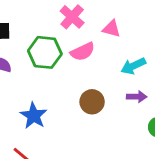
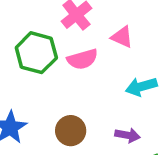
purple arrow: (137, 97) -> (127, 135), moved
brown circle: (92, 102) -> (71, 131), moved

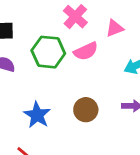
pink triangle: (122, 37) -> (115, 28), turned -36

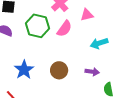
pink semicircle: (86, 51) -> (64, 29), turned -36

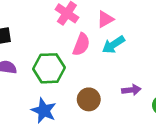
green hexagon: (38, 26) -> (49, 68), moved
cyan arrow: (99, 43) -> (113, 45), moved

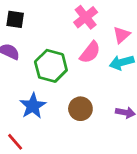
pink triangle: (105, 19) -> (122, 35), turned -30

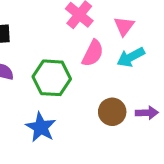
brown circle: (80, 109) -> (112, 112), moved

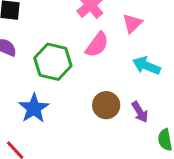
cyan arrow: (131, 57) -> (146, 66), moved, turned 40
purple arrow: (147, 113) -> (140, 112), turned 50

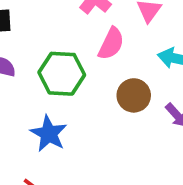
brown circle: (106, 105) -> (134, 95), moved

